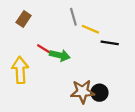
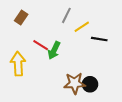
gray line: (73, 17) -> (66, 15), turned 42
yellow line: (90, 29) -> (82, 27), turned -56
green arrow: (60, 55) -> (54, 50), turned 102

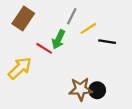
brown rectangle: (21, 17) -> (23, 18), size x1.5
green arrow: (54, 50) -> (58, 39), moved
yellow arrow: (18, 64) -> (20, 68), turned 50

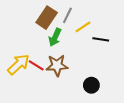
brown rectangle: (23, 18) -> (47, 18), moved
red line: (44, 48) -> (36, 65), moved
brown star: (81, 89) -> (57, 65), moved

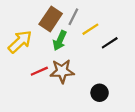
black line: (101, 39) -> (110, 43), turned -42
yellow arrow: (18, 64) -> (20, 42), moved
red line: (36, 65) -> (39, 71), turned -56

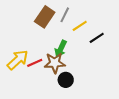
green arrow: (60, 41) -> (61, 49), moved
yellow arrow: (20, 42) -> (18, 60), moved
black circle: (100, 93) -> (66, 80), moved

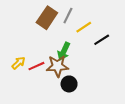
yellow arrow: (18, 60) -> (19, 63), size x0.6

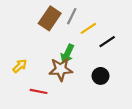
red line: (36, 66) -> (39, 91), moved, turned 35
black circle: (69, 84) -> (101, 76), moved

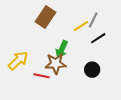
gray line: (72, 16) -> (93, 20), moved
yellow arrow: (20, 66) -> (18, 61), size x1.5
red line: (39, 91) -> (41, 76), moved

